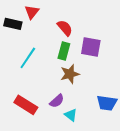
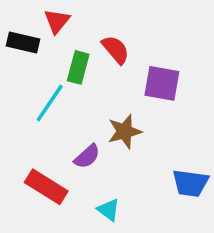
green rectangle: (64, 51) -> (78, 67), moved
purple semicircle: (57, 101) -> (87, 156), moved
cyan triangle: (71, 115) -> (108, 210), moved

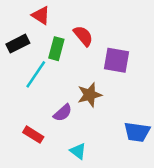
red triangle: (57, 21) -> (41, 15), turned -36
black rectangle: (23, 42) -> (18, 44), moved, turned -40
red rectangle: (46, 187) -> (33, 135), size x0.7

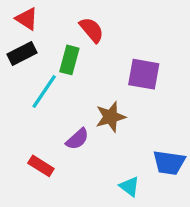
red triangle: (41, 15) -> (27, 19), moved
red semicircle: (83, 36) -> (92, 30), moved
cyan triangle: (78, 151) -> (130, 186), moved

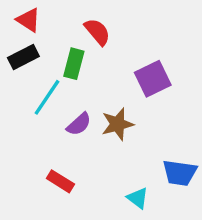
purple square: (144, 74) -> (153, 79), turned -36
purple semicircle: (77, 139) -> (79, 124), moved
red rectangle: (41, 166) -> (60, 181), moved

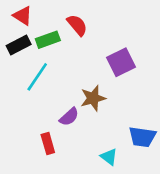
green rectangle: (74, 64) -> (48, 40), moved, turned 55
purple semicircle: (79, 124) -> (69, 117), moved
red rectangle: (60, 181) -> (48, 143), turned 42

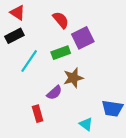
green rectangle: (48, 40) -> (61, 53), moved
purple square: (121, 62) -> (83, 38), moved

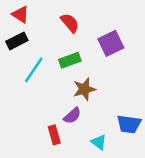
purple square: (83, 38) -> (111, 43), moved
purple semicircle: (54, 93) -> (72, 116), moved
red rectangle: (38, 114) -> (54, 135), moved

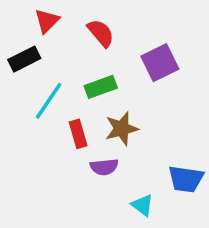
red triangle: (20, 14) -> (47, 21), moved, turned 42
purple semicircle: (72, 116) -> (104, 167), turned 36
red rectangle: (54, 135) -> (78, 134), moved

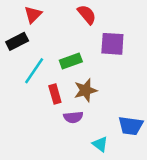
red semicircle: (101, 33) -> (87, 15), moved
purple square: (160, 63) -> (112, 44), turned 30

